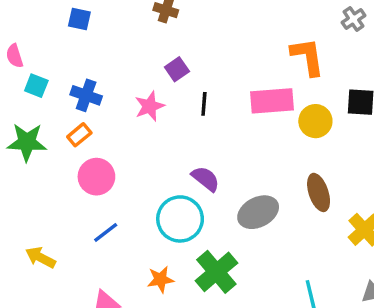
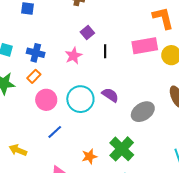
cyan circle: (180, 219) -> (80, 99), moved

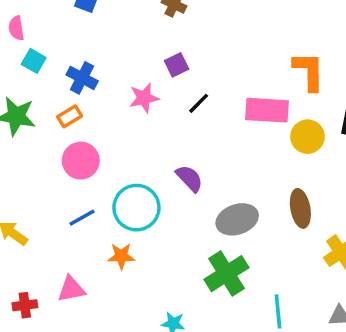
black line: (105, 51) -> (199, 103), turned 32
cyan circle: (80, 99) -> (136, 208), moved
green cross: (122, 149) -> (227, 274), moved
orange star: (89, 156) -> (121, 256), moved

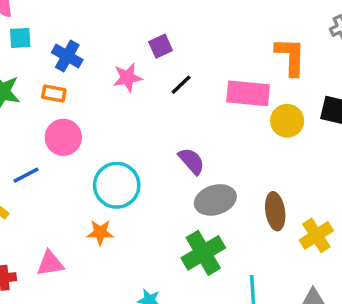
cyan square: (34, 61) -> (20, 38), turned -35
orange rectangle: (70, 116) -> (54, 93), turned 40
purple semicircle: (189, 178) -> (191, 161), moved
brown ellipse: (300, 208) -> (275, 211), moved
blue line: (82, 218) -> (26, 175), moved

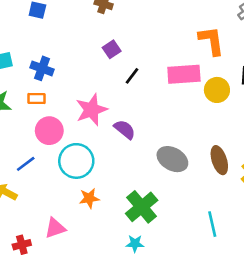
pink star: (127, 78) -> (91, 110), moved, size x1.4
purple semicircle: (191, 161) -> (125, 129), moved
cyan circle: (117, 185) -> (76, 161), moved
gray ellipse: (215, 200) -> (172, 159), turned 56
green cross: (203, 253) -> (142, 207), moved

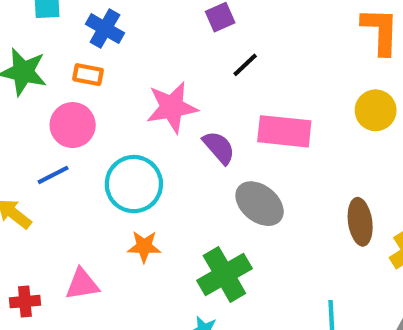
pink rectangle: (184, 74) -> (284, 131), moved
pink circle: (49, 131) -> (73, 125), moved
gray ellipse: (172, 159) -> (260, 204), moved

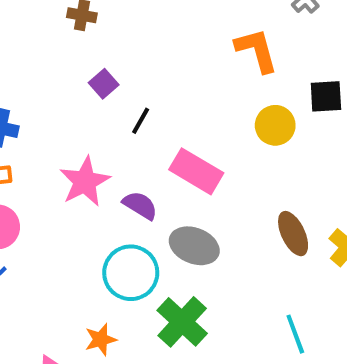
pink rectangle: (284, 131) -> (196, 171), turned 42
cyan circle: (134, 184) -> (131, 273), moved
orange star: (144, 247) -> (101, 340), moved

